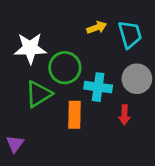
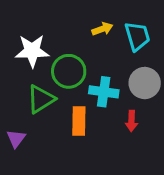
purple triangle: (15, 144) -> (16, 139), moved

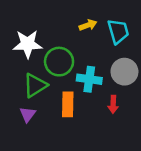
purple triangle: (16, 139) -> (28, 114), moved

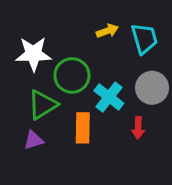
cyan cross: (89, 79) -> (109, 97), turned 30
purple triangle: (28, 114) -> (33, 140), turned 36

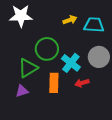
cyan trapezoid: (144, 38) -> (94, 25), turned -70
white star: (33, 54) -> (21, 16), moved
red arrow: (138, 128) -> (82, 83), moved, turned 72

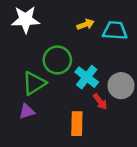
gray circle: (99, 57) -> (121, 86), moved
orange rectangle: (54, 83) -> (77, 124), moved
red arrow: (82, 83) -> (100, 102), turned -112

